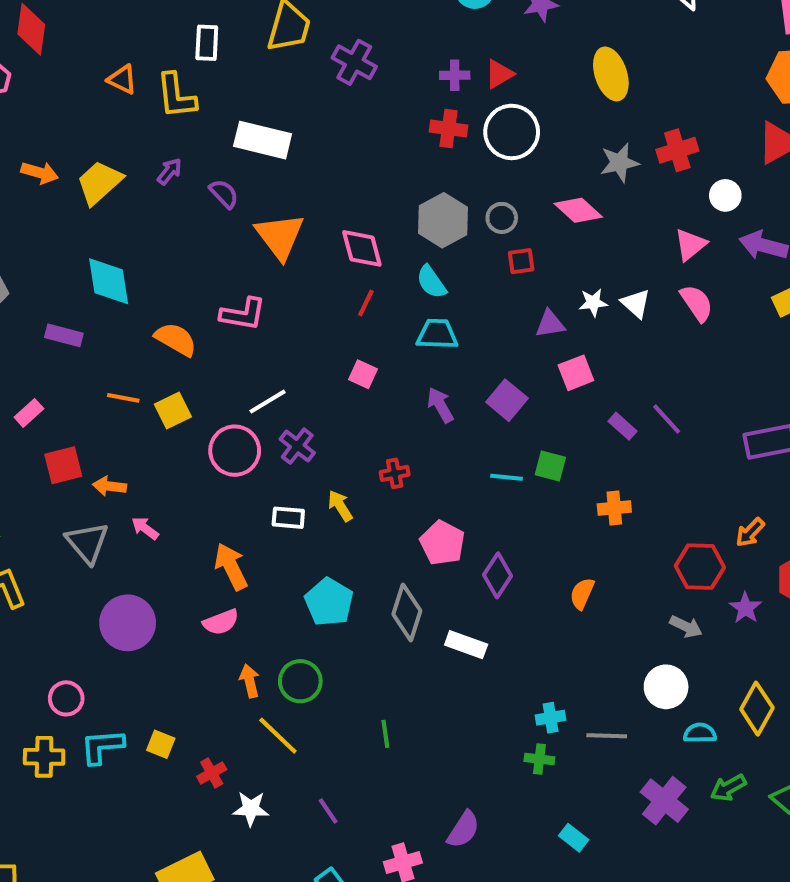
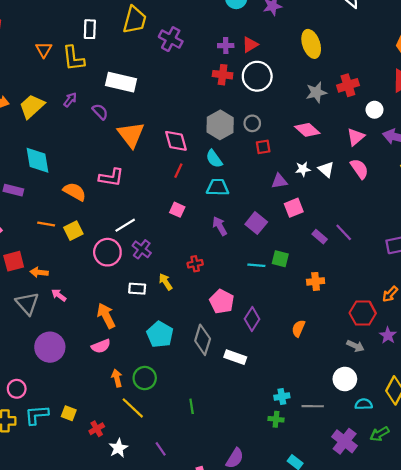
orange triangle: (122, 79) -> (44, 50), turned 35
pink diamond: (578, 210) -> (307, 130), moved
white star: (251, 809) -> (118, 448), turned -30

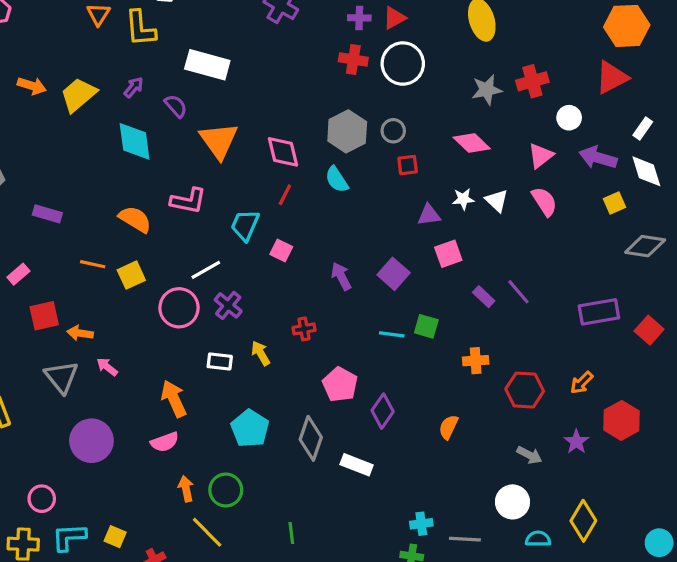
cyan diamond: (37, 160) -> (135, 141), moved
cyan trapezoid: (218, 187) -> (245, 225), moved, turned -70
red hexagon: (363, 313) -> (525, 390), moved

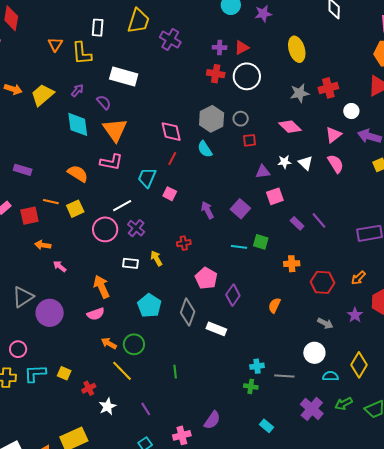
orange triangle: (219, 141) -> (115, 130), moved
red square: (44, 316) -> (29, 216), moved
gray triangle: (61, 377) -> (23, 297), moved, turned 35
orange arrow: (186, 489) -> (109, 343), turned -49

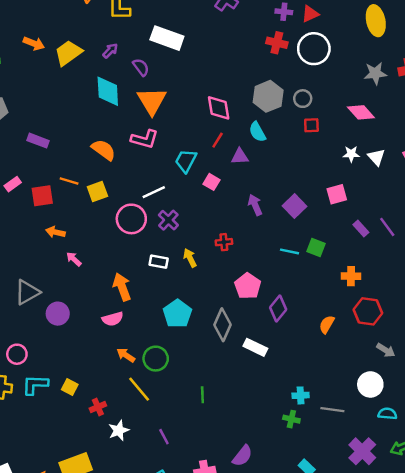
purple triangle: (263, 172) -> (240, 156), moved
red hexagon: (323, 282) -> (368, 311), moved
purple circle: (50, 313) -> (58, 314), size x0.7

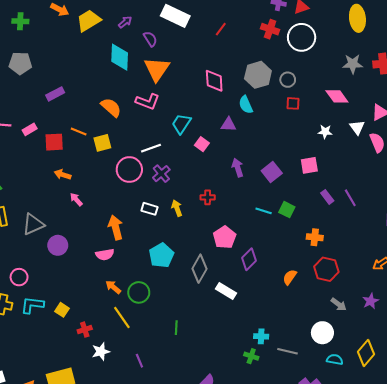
red line: (218, 140) -> (221, 29), moved
purple rectangle: (38, 141) -> (55, 94), turned -54
white triangle: (376, 157) -> (357, 127), moved

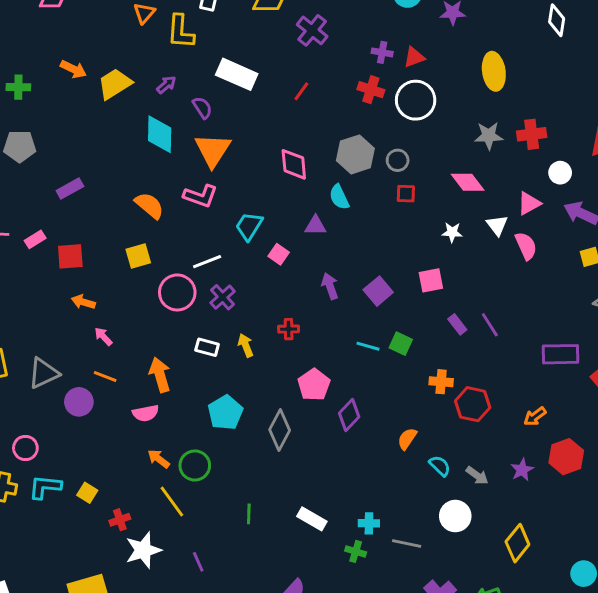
orange line: (79, 132) -> (105, 377), moved
red hexagon: (326, 269) -> (473, 404), moved
white rectangle: (226, 291) -> (312, 519), moved
white star: (101, 352) -> (143, 550), size x1.4
cyan semicircle: (335, 359) -> (440, 466), moved, turned 35

